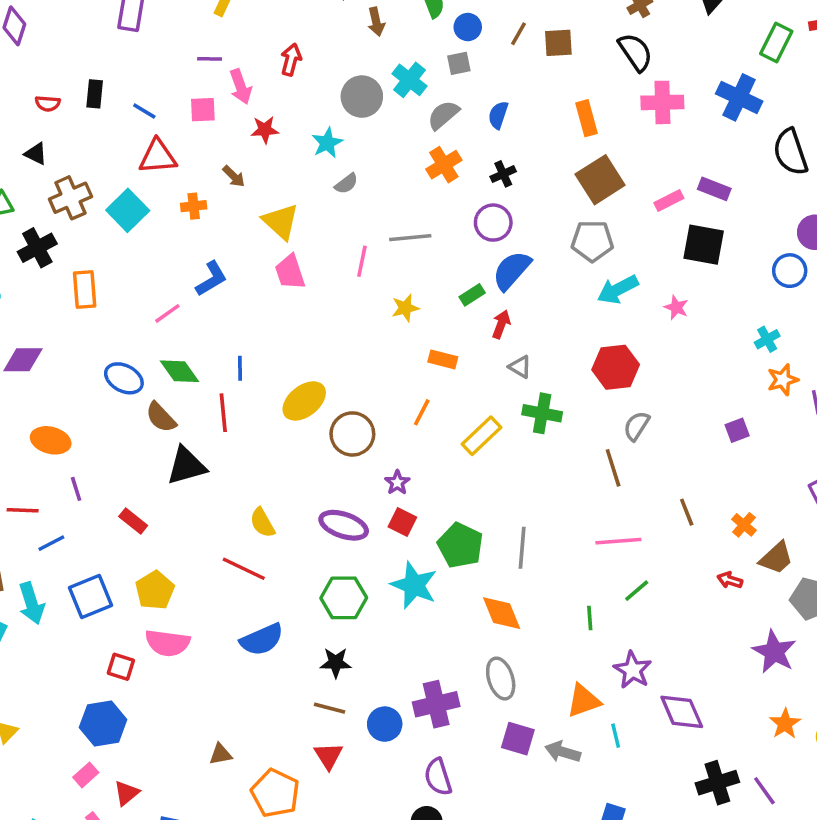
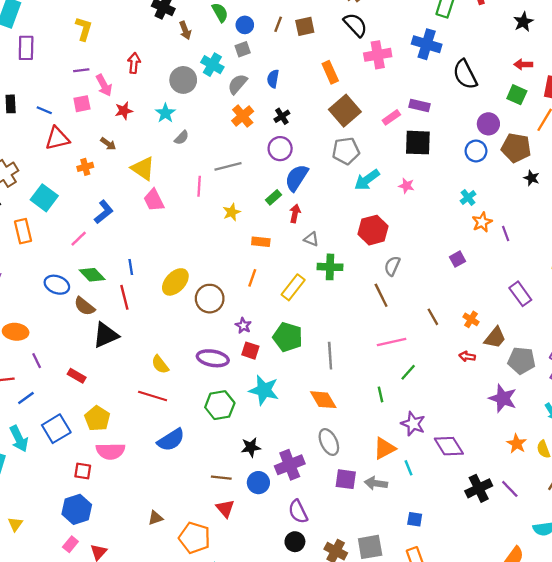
cyan square: (128, 210) -> (44, 198), moved
green pentagon: (460, 545) -> (288, 337), moved
black star: (336, 663) -> (251, 447), moved

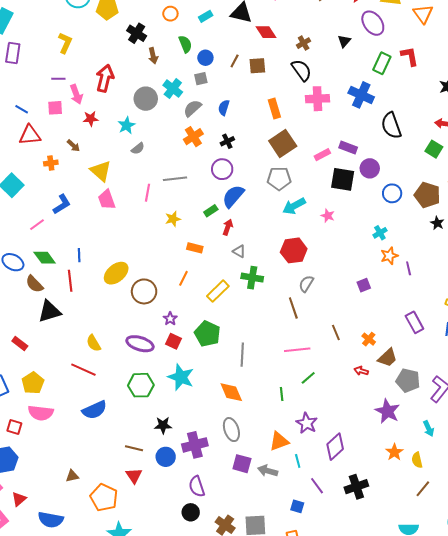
red arrow: (134, 63) -> (105, 78), size x1.5
purple circle: (488, 124) -> (370, 168), moved
purple diamond: (449, 446) -> (335, 447), turned 72
purple line: (510, 489) -> (317, 486), moved

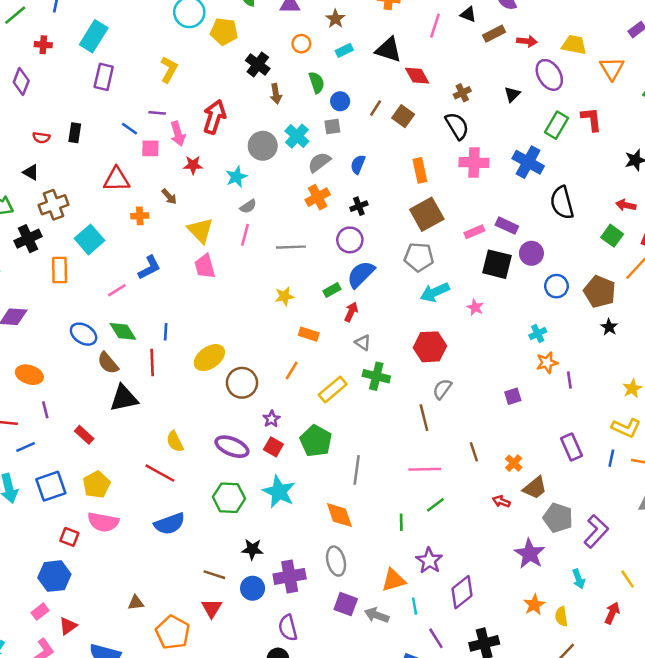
brown square: (257, 66) -> (403, 116), turned 36
blue line: (22, 109) -> (130, 129), moved
pink line: (148, 193) -> (245, 235), moved

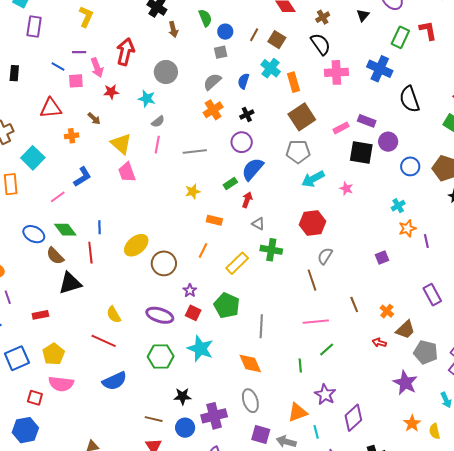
cyan cross: (297, 136) -> (271, 68), moved
cyan star: (236, 177) -> (147, 99), turned -30
red rectangle: (84, 435) -> (40, 315), turned -49

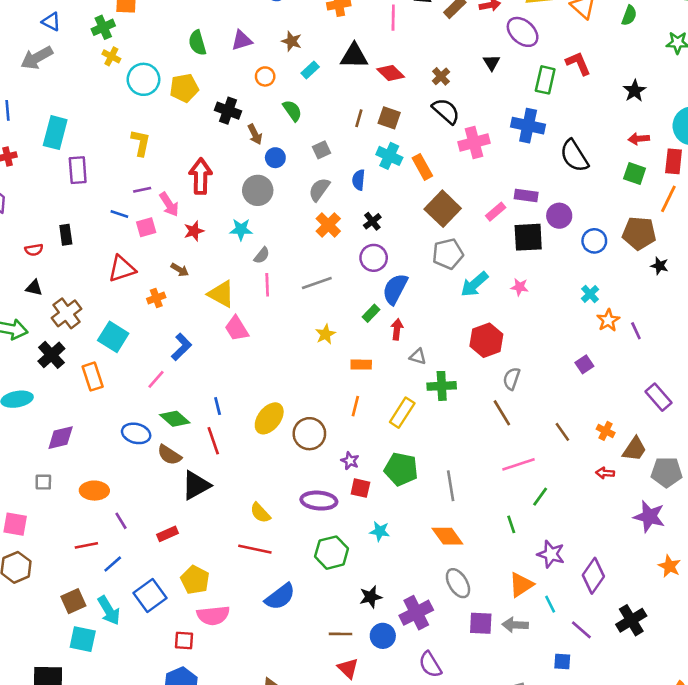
blue circle: (225, 32) -> (275, 158), moved
cyan star: (200, 349) -> (380, 531), size x0.6

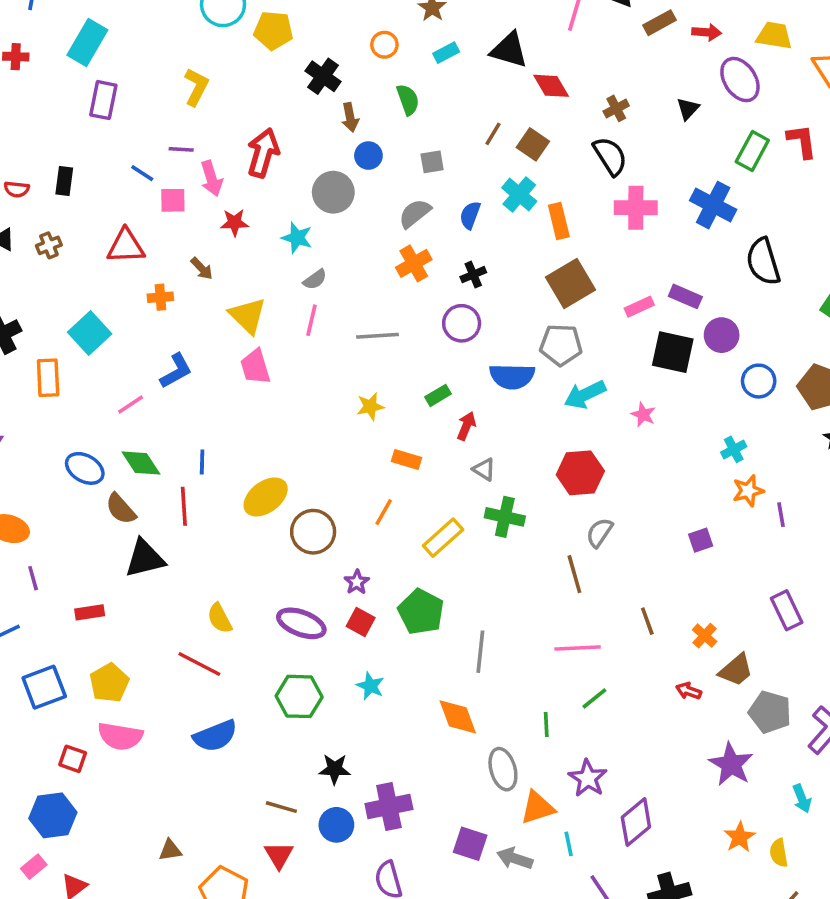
blue semicircle: (395, 289) -> (512, 376), moved, turned -132
brown cross: (67, 313) -> (49, 245), moved, size x0.6
gray ellipse: (458, 583) -> (503, 769), moved

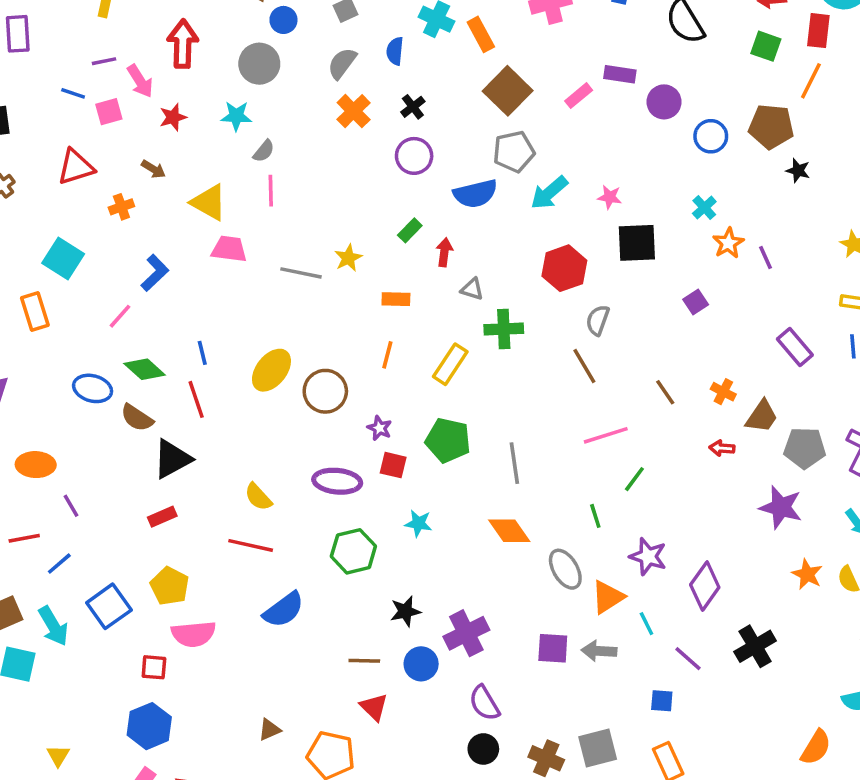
gray line: (378, 336) -> (301, 273), moved, turned 30
black square: (673, 352) -> (637, 243), moved
pink trapezoid: (255, 367) -> (229, 249), turned 129
red rectangle: (90, 612) -> (162, 517), moved

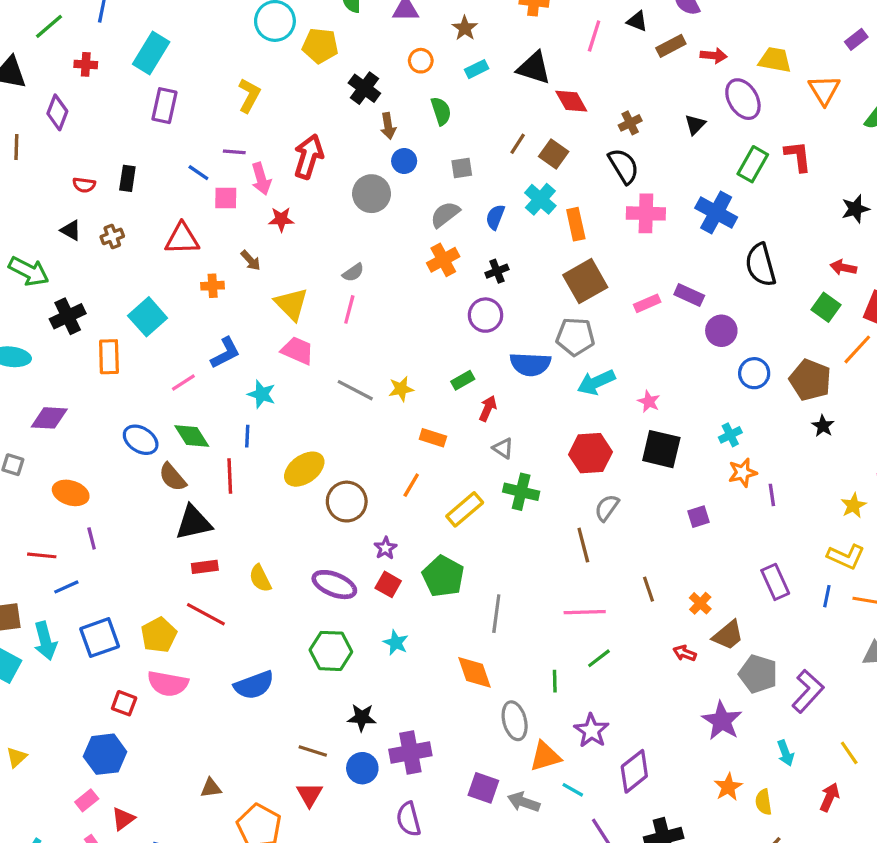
cyan star: (236, 116) -> (262, 394), moved
red rectangle: (162, 517) -> (205, 567), moved
red line: (251, 545) -> (206, 614), moved
cyan line: (646, 624) -> (573, 790), turned -50

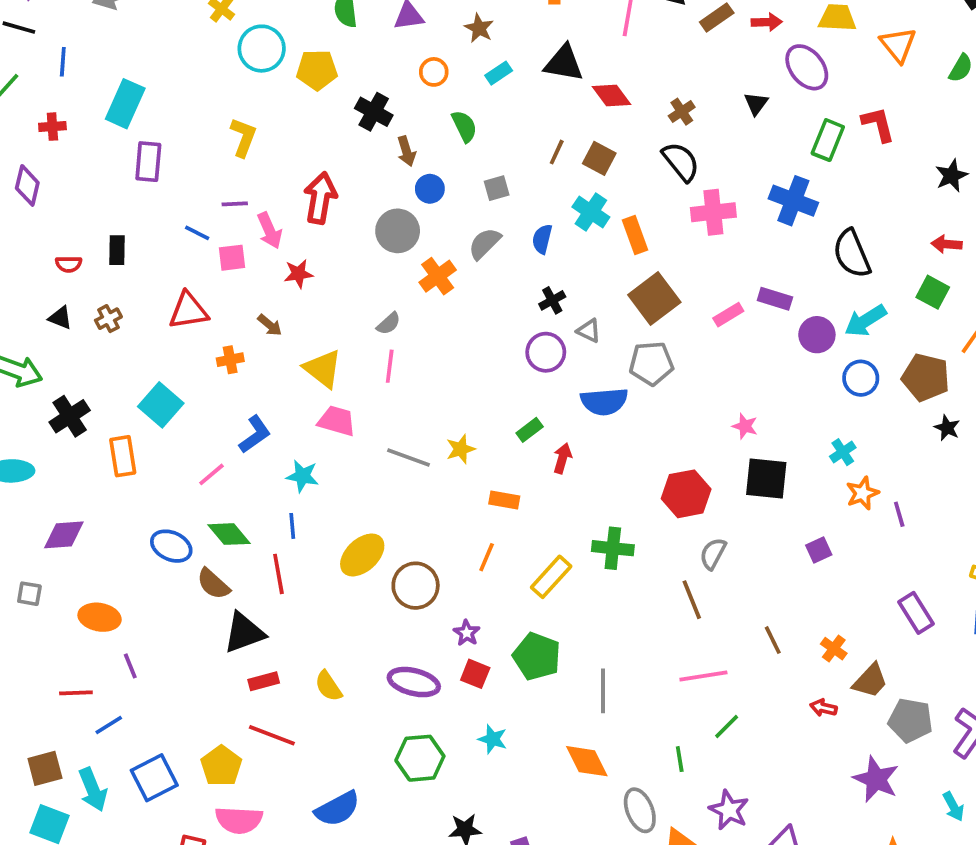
orange cross: (443, 260) -> (438, 276), moved
cyan arrow: (596, 382) -> (865, 321), moved
gray triangle: (503, 448) -> (589, 331), moved

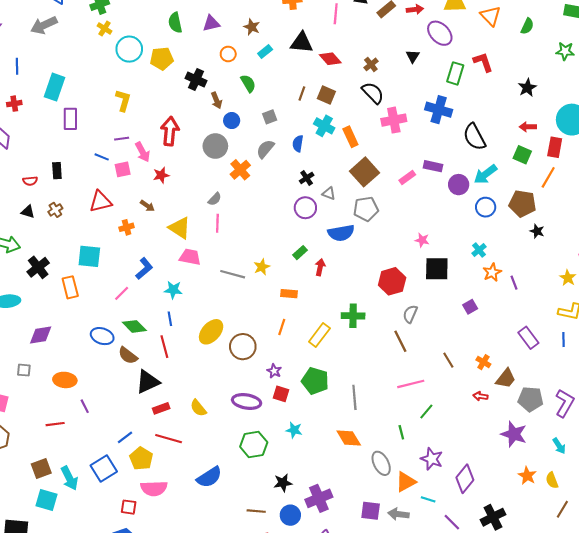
cyan square: (161, 405) -> (89, 256), turned -30
blue line: (109, 725) -> (125, 437), moved

